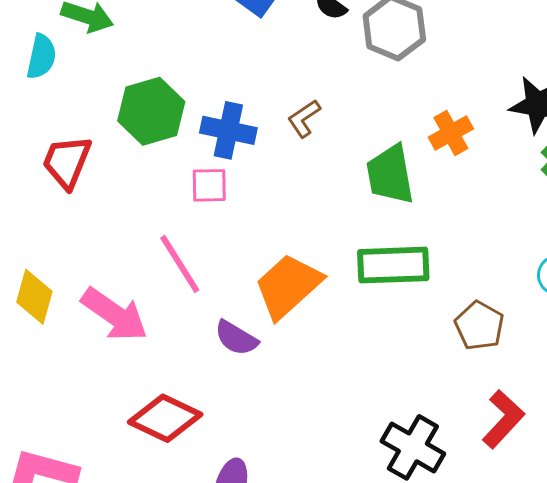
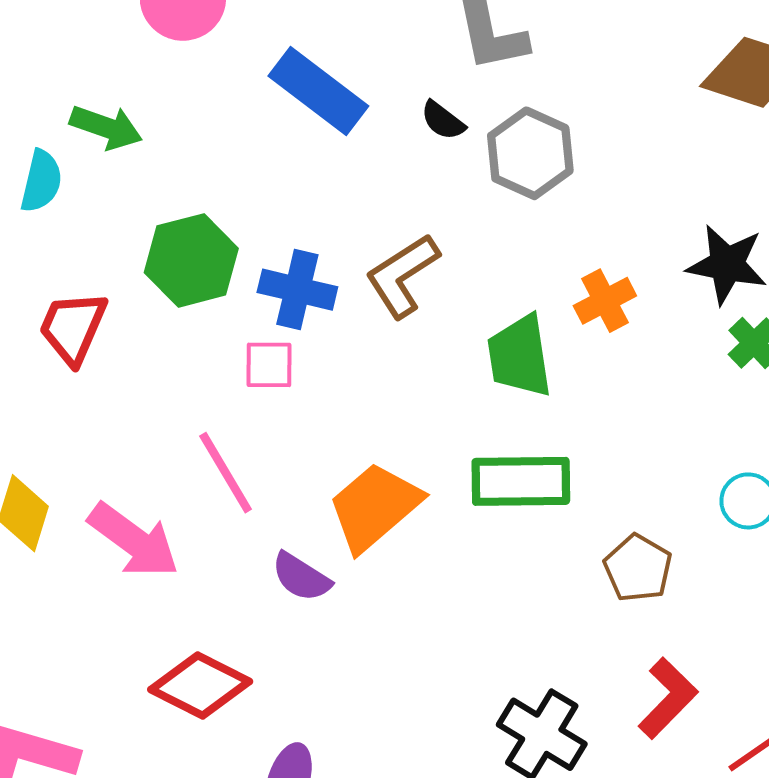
brown L-shape: (304, 118) -> (402, 276), size x1.6

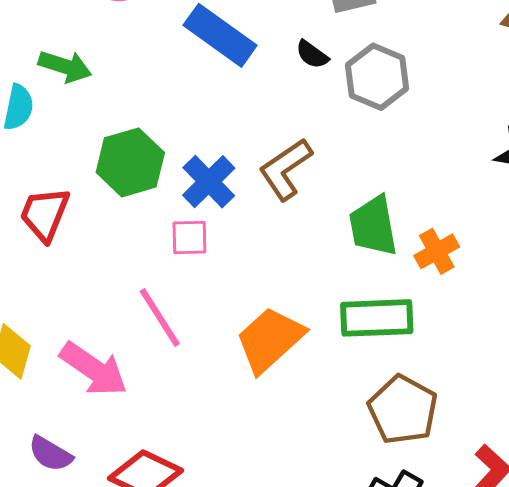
blue cross: (297, 290) -> (209, 182), turned 34
orange cross: (605, 301) -> (437, 251), moved
brown pentagon: (638, 568) -> (403, 410), moved, size x1.4
purple semicircle: (301, 577) -> (50, 454), moved

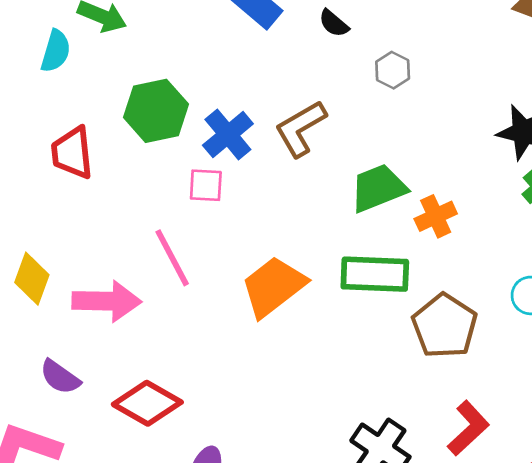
gray hexagon: (377, 77) -> (393, 70), moved, size x0.6
red trapezoid: (45, 214) -> (72, 153), turned -32
green trapezoid: (373, 226) -> (378, 188), turned 74
pink arrow: (94, 369) -> (107, 301), turned -38
brown pentagon: (403, 410) -> (445, 326), moved

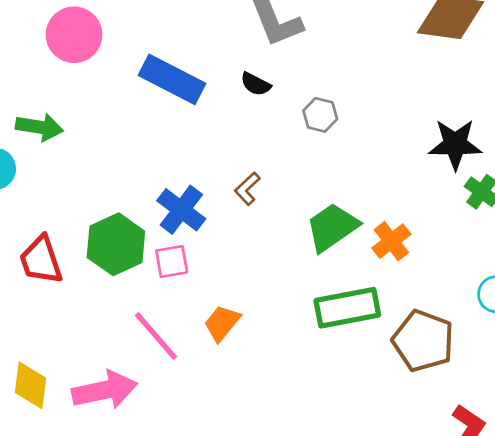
green hexagon: (156, 111) -> (116, 244), moved
brown L-shape: (301, 129) -> (247, 189), size x0.6
orange trapezoid: (273, 286) -> (222, 323), moved, size x0.6

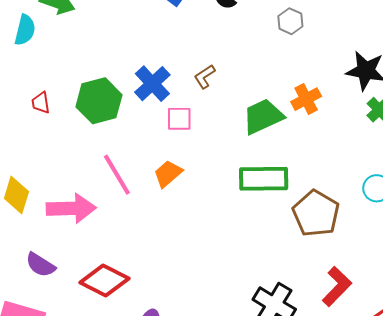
gray hexagon: (320, 115) -> (290, 21), moved
orange cross: (391, 241) -> (306, 99), moved
red trapezoid: (41, 260) -> (41, 103), size x0.6
pink square: (172, 262) -> (179, 119), moved

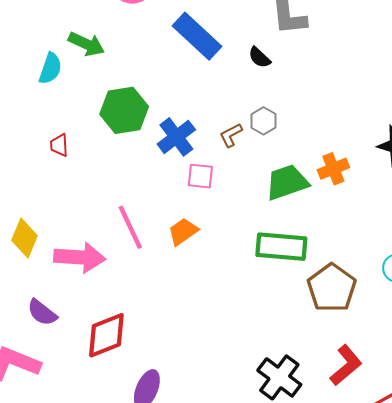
gray hexagon: (290, 21) -> (264, 121), moved
green hexagon: (99, 101) -> (124, 110), moved
red diamond: (104, 280) -> (106, 335), turned -54

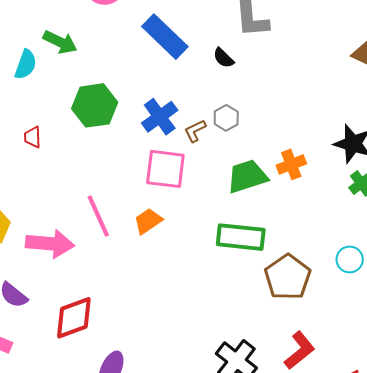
blue cross: (176, 137) -> (160, 117), moved
pink square: (200, 176) -> (165, 169), size x1.6

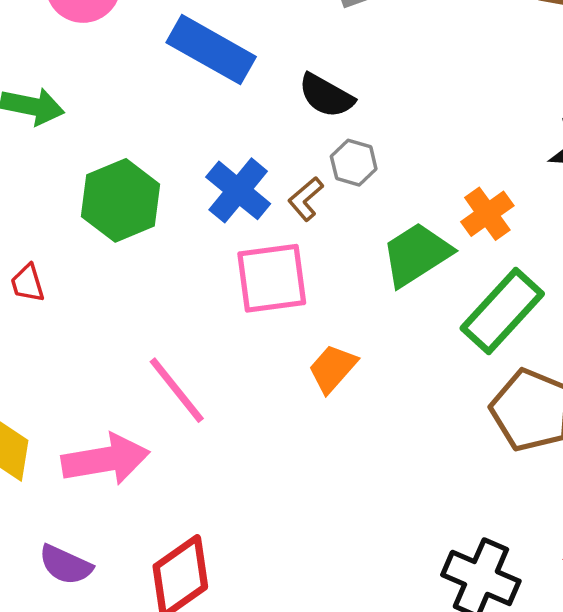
black semicircle: (223, 58) -> (326, 96), moved, size x1.4
orange trapezoid: (148, 221) -> (333, 368), moved
green rectangle: (241, 237) -> (502, 311), moved, turned -39

